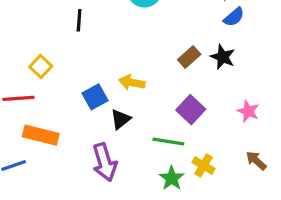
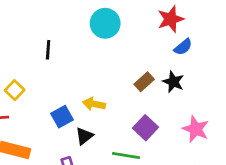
pink star: (248, 111) -> (196, 129), size x1.4

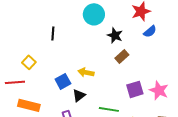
black star: (173, 82) -> (115, 35), moved
purple square: (146, 128) -> (135, 89), moved, turned 30

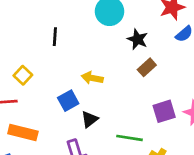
yellow arrow: (86, 72) -> (92, 78), moved

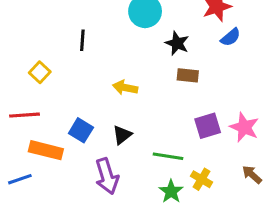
brown rectangle: (147, 67) -> (188, 75), turned 48
yellow square: (23, 75) -> (40, 72), moved
blue square: (68, 101) -> (81, 130), moved, turned -30

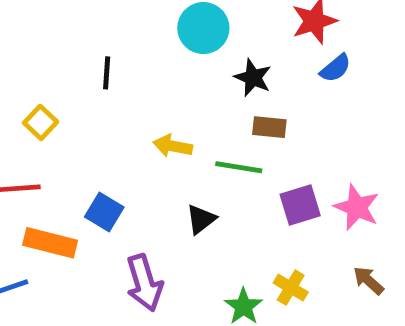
black triangle: (122, 135) -> (201, 219), moved
green line: (168, 156) -> (239, 167), moved

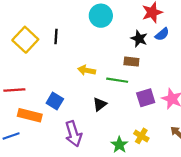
black star: (253, 78) -> (139, 39), moved
yellow square: (41, 122) -> (25, 40), moved, size x1.6

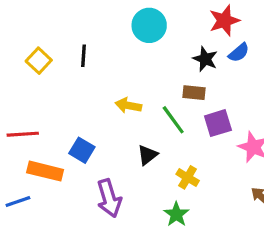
yellow square: (25, 40) -> (39, 61), size x0.7
green line: (117, 80) -> (173, 120), turned 45
purple square: (146, 98) -> (218, 123), moved
yellow cross: (141, 136) -> (188, 177), moved

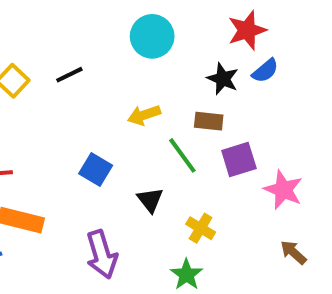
black line: (84, 56) -> (69, 75), turned 60
yellow arrow: (128, 105) -> (144, 115), moved, turned -30
blue square: (82, 150) -> (96, 170), moved
black triangle: (148, 155) -> (150, 200), turned -30

